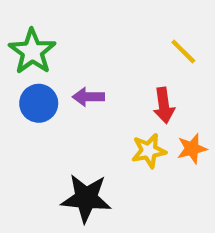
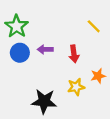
red arrow: (164, 105) -> (74, 54), moved
yellow star: (149, 151) -> (76, 87), moved

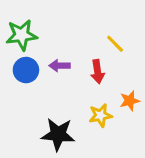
green star: (17, 26) -> (22, 35), turned 30
yellow line: (94, 26) -> (115, 44), moved

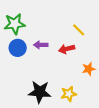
red arrow: (98, 72) -> (67, 49), turned 84
yellow star: (100, 115) -> (69, 94), moved

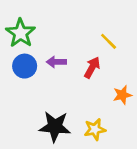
green star: (15, 24) -> (20, 33), turned -30
red arrow: (67, 49) -> (92, 67), turned 133

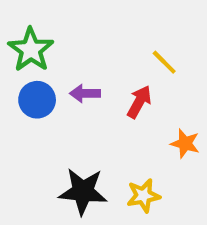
orange star: (122, 95) -> (185, 143), turned 30

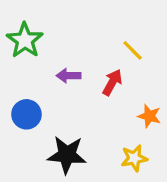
blue circle: (37, 100) -> (26, 114), moved
yellow star: (143, 196) -> (134, 158), moved

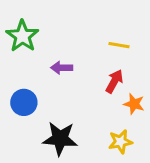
yellow line: (133, 50) -> (119, 45), turned -35
red arrow: (112, 82) -> (114, 81), moved

